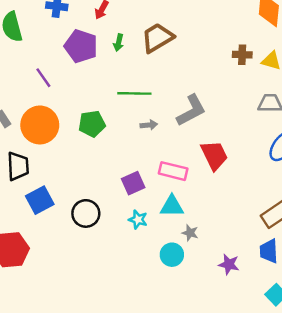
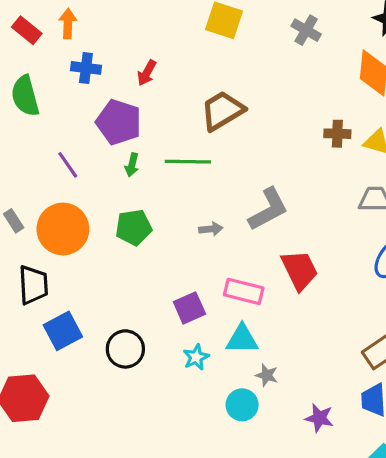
green arrow: (119, 43) -> (132, 165), moved
green line: (134, 93) -> (188, 162), moved
cyan star: (138, 220) -> (196, 357), turned 30

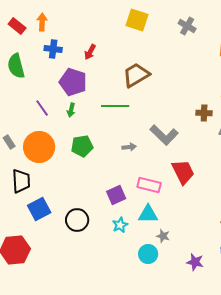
brown cross: (337, 134) -> (204, 113), moved
green arrow: (132, 165) -> (71, 110), moved
gray L-shape: (268, 209) -> (164, 135), turned 72

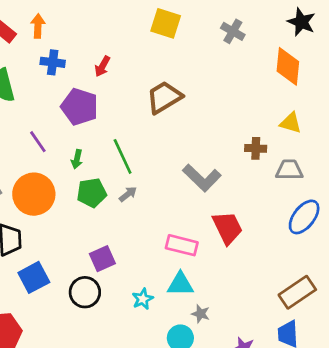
green line: (115, 106) -> (123, 156), moved, turned 64
green arrow: (71, 110) -> (77, 159), moved
gray arrow: (129, 147) -> (128, 194), moved, turned -32
purple square: (116, 195) -> (102, 259), moved

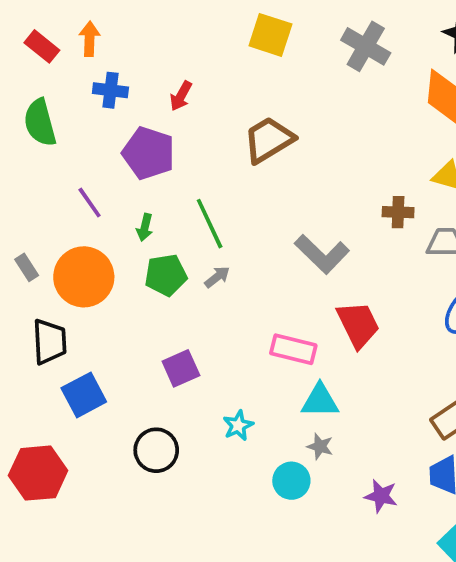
gray cross: (233, 31) -> (366, 46), size x1.4
cyan triangle: (180, 284) -> (320, 401), moved
black circle: (85, 292) -> (156, 450), moved

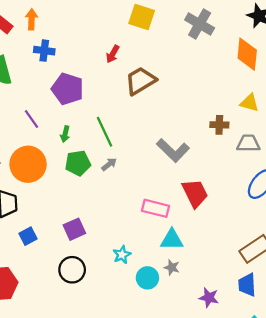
red arrow: (181, 96) -> (113, 54), moved
purple square: (181, 368) -> (74, 229), moved
blue square: (84, 395) -> (28, 236), size x0.7
cyan circle: (291, 481) -> (147, 278), moved

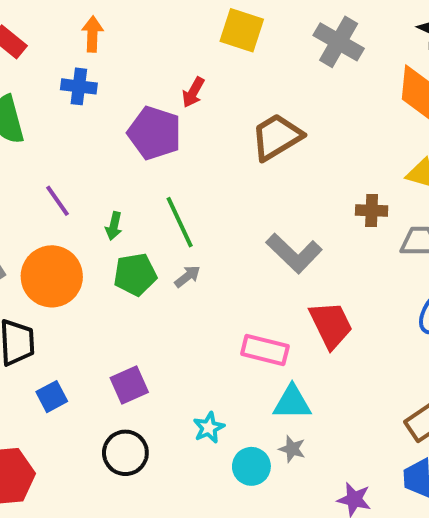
orange arrow: (31, 19) -> (92, 34), moved
brown trapezoid: (140, 81) -> (277, 137), moved
purple pentagon: (67, 89) -> (154, 133), moved

